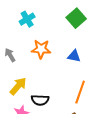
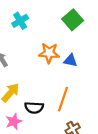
orange star: (41, 49) -> (49, 53), moved
orange line: (80, 92) -> (63, 99), moved

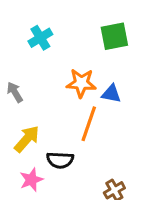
green square: (73, 20) -> (114, 36), turned 30
orange line: (63, 99) -> (89, 124), moved

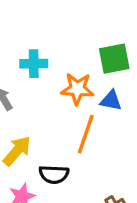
green square: (114, 36) -> (114, 59), moved
cyan cross: (40, 38) -> (34, 64), moved, turned 30

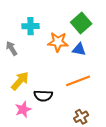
green square: (114, 59) -> (81, 23), turned -30
orange line: (86, 134) -> (78, 81), moved, turned 50

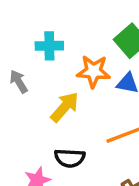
yellow arrow: (20, 81) -> (65, 107), moved

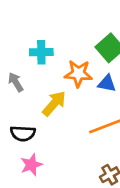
black semicircle: (70, 158) -> (23, 133), moved

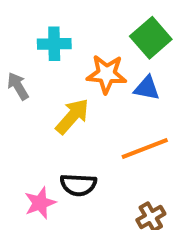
black semicircle: (23, 133) -> (78, 185), moved

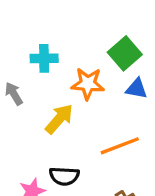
blue triangle: (147, 88) -> (137, 89), moved

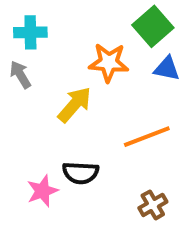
cyan cross: (44, 58) -> (30, 32), moved

